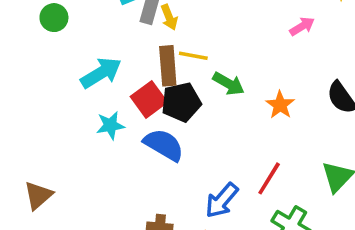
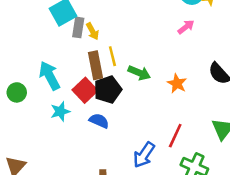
green circle: (54, 18) -> (17, 92), moved
yellow line: (193, 56) -> (112, 56), turned 72
cyan arrow: (101, 73) -> (49, 76), turned -80
blue semicircle: (164, 145) -> (99, 121), size x0.7

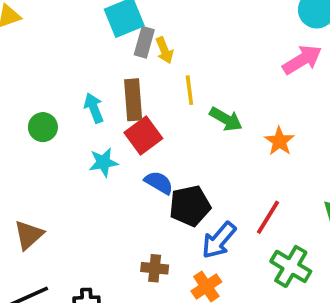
pink arrow: (186, 27) -> (302, 60), size x1.5
brown rectangle: (96, 65) -> (133, 100), moved
cyan arrow: (49, 76) -> (94, 108), size x0.7
black pentagon: (108, 90) -> (190, 206), moved

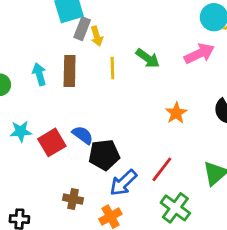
green arrow: (226, 119) -> (148, 58), moved
red square: (143, 136) -> (52, 142), moved
cyan star: (103, 162) -> (21, 131), moved

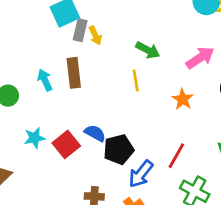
pink arrow: (199, 54) -> (200, 58), moved
yellow line: (112, 68) -> (136, 80), moved

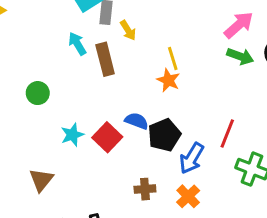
yellow arrow: (95, 35) -> (128, 30), moved
green arrow: (148, 50) -> (240, 56), moved
cyan arrow: (45, 80) -> (77, 44), moved
orange star: (183, 99) -> (168, 80), moved

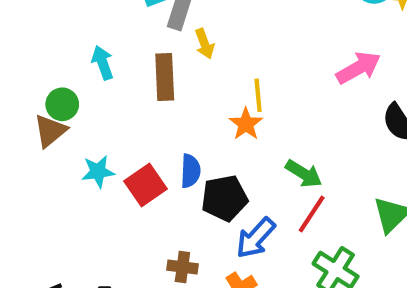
cyan arrow: (77, 44) -> (103, 63), moved
green arrow: (240, 56) -> (304, 174), moved
blue semicircle: (137, 121) -> (190, 171), turned 60
brown triangle: (41, 180) -> (50, 131), moved

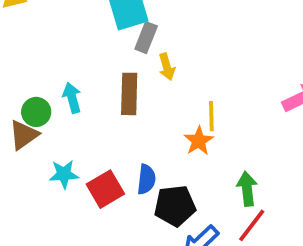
cyan arrow: (103, 63) -> (72, 98), moved
green arrow: (304, 174) -> (247, 189), turned -132

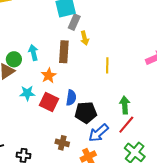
orange star: (199, 141) -> (49, 75), moved
red square: (105, 189) -> (49, 102), turned -36

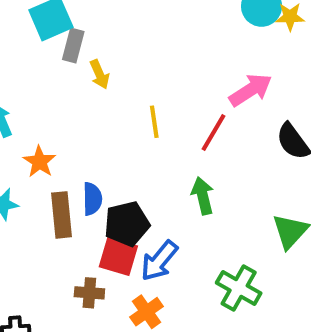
brown rectangle: (64, 52) -> (62, 215), moved
red square: (49, 102) -> (118, 256), moved
red line: (126, 125) -> (213, 133), moved

